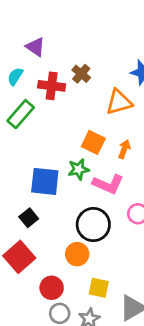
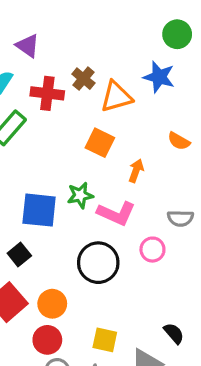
orange triangle: (119, 102) -> (116, 97), moved
orange square: (93, 142) -> (100, 143), moved
orange circle: (77, 254) -> (52, 304), moved

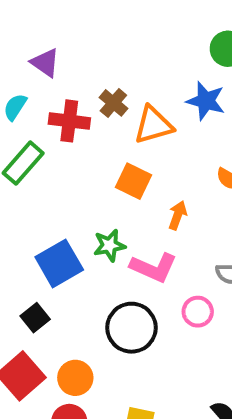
blue square: (39, 210) -> (59, 263), turned -36

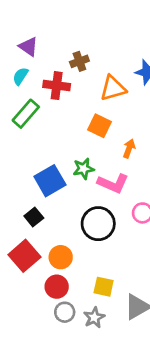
purple triangle: (45, 63) -> (28, 47), moved
brown cross: (113, 103) -> (79, 61), moved, turned 30

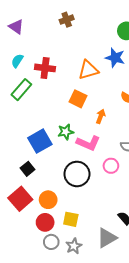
purple triangle: (28, 47) -> (16, 27), moved
brown cross: (79, 61) -> (67, 20), moved
yellow square: (104, 287) -> (71, 219), moved

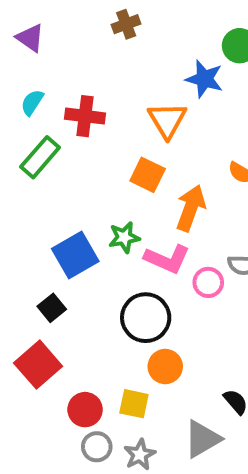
blue star: (115, 58) -> (204, 79), moved
orange triangle: (88, 70) -> (167, 120), turned -45
orange arrow: (101, 116) -> (191, 208), size x1.6
pink circle: (111, 166) -> (208, 282), moved
orange circle: (48, 200) -> (165, 367), moved

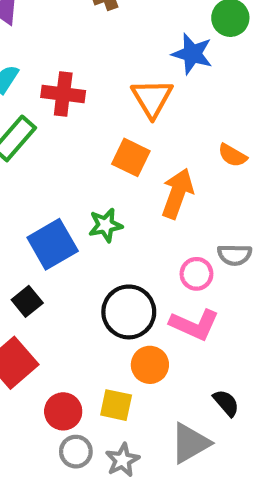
pink L-shape: (167, 259) -> (194, 325), moved

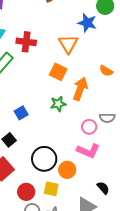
green star: (105, 225) -> (58, 104), moved
blue square: (53, 244) -> (21, 113), size x0.6
black circle: (129, 312) -> (44, 159), moved

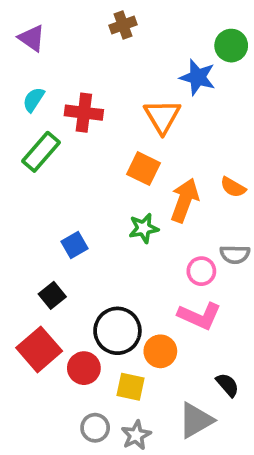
orange semicircle: (106, 71) -> (233, 187), moved
red circle: (26, 192) -> (84, 368), moved

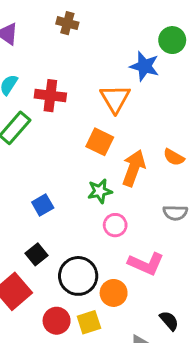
brown cross: (123, 25) -> (67, 23), moved, turned 35
pink circle: (201, 271) -> (115, 225), moved
black square: (52, 295) -> (37, 254), moved
red circle: (84, 368) -> (57, 321), moved
yellow square: (131, 387) -> (89, 322), turned -30

